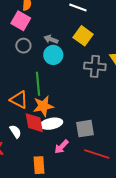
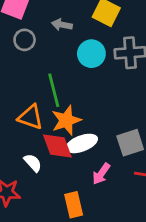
cyan circle: (53, 55) -> (91, 54), moved

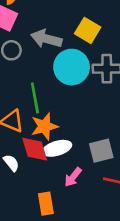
gray arrow: (62, 25) -> (46, 39), size x1.6
cyan circle: (91, 54) -> (72, 67), size x1.4

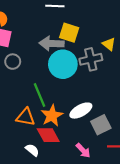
gray arrow: (46, 39) -> (52, 44), moved
white ellipse: (57, 148) -> (81, 111), moved
pink arrow: (73, 177) -> (83, 150), turned -70

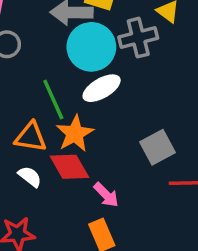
white ellipse: (81, 111) -> (102, 88), moved
white semicircle: (32, 150) -> (30, 177), moved
pink arrow: (83, 150) -> (106, 195), moved

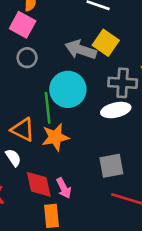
cyan circle: (91, 47) -> (68, 89), moved
white ellipse: (102, 88) -> (116, 110), moved
red diamond: (69, 167) -> (39, 184), moved

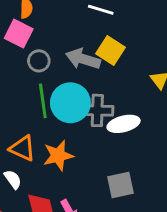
gray circle: (27, 58) -> (39, 61), moved
gray cross: (123, 83) -> (97, 110), moved
green line: (48, 108) -> (43, 101), moved

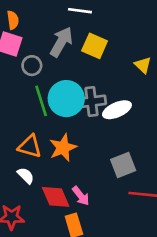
gray arrow: (83, 59) -> (61, 42), moved, turned 112

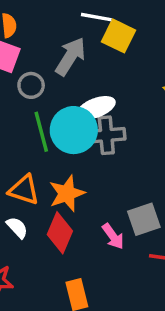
yellow square: (95, 46) -> (118, 36), moved
white ellipse: (117, 110) -> (96, 108), moved
pink arrow: (81, 196) -> (113, 236), moved
red diamond: (56, 197) -> (60, 233), moved, turned 44

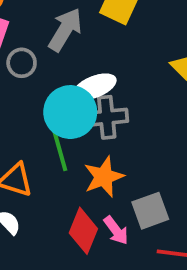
green line: (41, 132) -> (59, 149), moved
orange star: (67, 193) -> (104, 177), moved
red diamond: (60, 233) -> (83, 231), moved

